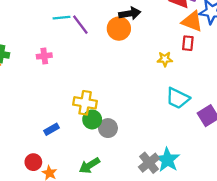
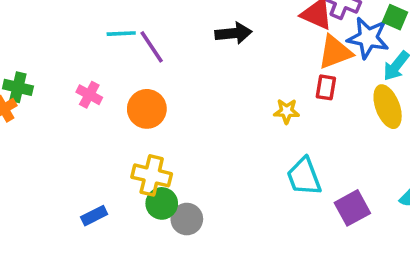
orange triangle: (192, 21) -> (335, 52), turned -45
orange circle: (119, 29) -> (147, 109), moved
pink cross: (44, 56) -> (89, 95), turned 32
cyan trapezoid: (178, 98) -> (304, 177), turned 40

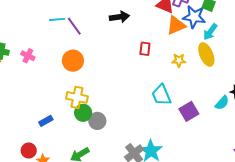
red rectangle: (326, 87) -> (145, 49), moved
pink cross: (89, 95) -> (28, 56), moved
yellow star: (287, 111) -> (179, 60), moved

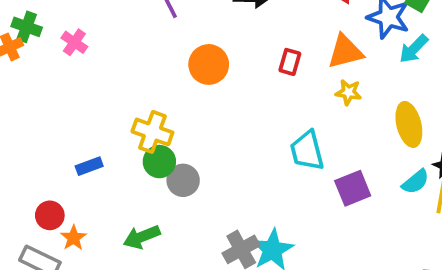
orange triangle: (176, 25) -> (345, 52), moved
yellow ellipse: (206, 54) -> (409, 124), moved
orange circle: (73, 61) -> (209, 64), moved

